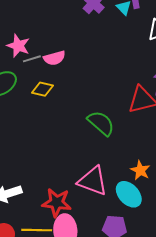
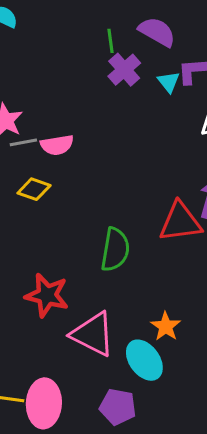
green semicircle: (101, 123) -> (115, 250), turned 52
red star: (57, 203) -> (47, 295), moved

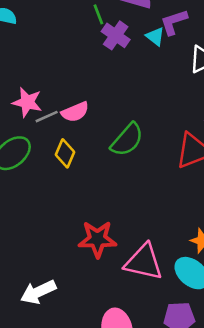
yellow diamond: (34, 189) -> (65, 153), turned -72
green semicircle: (115, 250) -> (127, 140), moved, turned 45

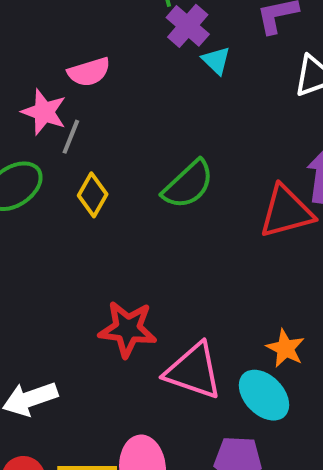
cyan triangle: (155, 37) -> (216, 61), moved
pink semicircle: (75, 112) -> (89, 72), moved
gray line: (47, 117) -> (71, 137), turned -50

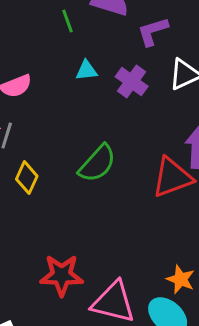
purple cross: (188, 26) -> (132, 81), moved
cyan triangle: (216, 61) -> (86, 70), moved, turned -45

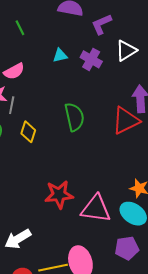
green line: (68, 21) -> (20, 28), moved
green semicircle: (97, 163) -> (74, 117), turned -48

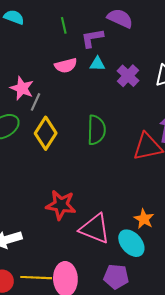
purple L-shape: (102, 24) -> (92, 38), moved
pink semicircle: (14, 71) -> (66, 65), moved
yellow diamond: (28, 132) -> (46, 133), size x1.4

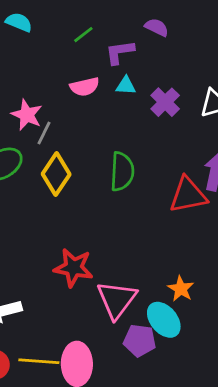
purple semicircle: (120, 18) -> (157, 27), size x0.7
green line: (64, 25) -> (83, 35), turned 63
pink triangle: (95, 229) -> (117, 300), turned 44
purple pentagon: (116, 277) -> (140, 340), moved

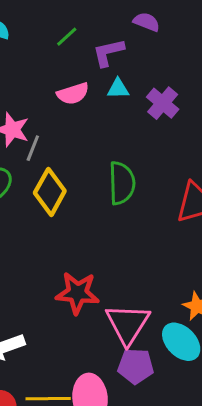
purple pentagon: (140, 340) -> (136, 366), moved

